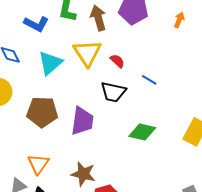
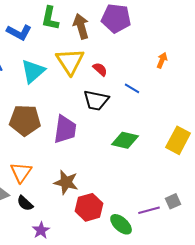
orange arrow: (179, 20) -> (162, 60), moved

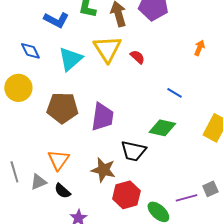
blue line: (132, 88) -> (174, 93), moved
black trapezoid: (96, 100) -> (133, 151), moved

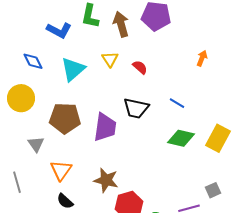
yellow triangle: (107, 49) -> (110, 59), size x0.6
green diamond: (162, 128) -> (181, 138), moved
black trapezoid: (133, 151) -> (136, 108), moved
gray triangle: (38, 182) -> (36, 144), moved, turned -42
gray square: (210, 189) -> (213, 190), moved

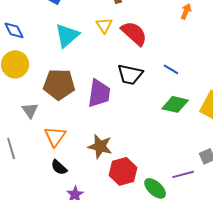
orange arrow: (202, 58) -> (186, 11), moved
blue diamond: (33, 61) -> (14, 30), moved
red semicircle: (140, 67) -> (134, 33), size x1.8

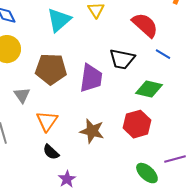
red semicircle: (134, 33) -> (145, 25), moved
green diamond: (175, 104) -> (149, 89), moved
red hexagon: (123, 171) -> (137, 124), moved

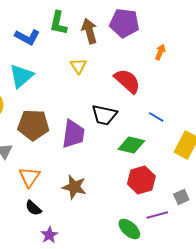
cyan triangle: (59, 20) -> (21, 76), moved
blue line: (163, 54) -> (156, 117), moved
red hexagon: (137, 124) -> (141, 180), moved

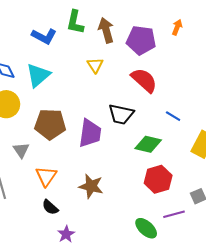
purple pentagon: (124, 23) -> (141, 40), moved
orange arrow: (160, 52) -> (177, 27), moved

